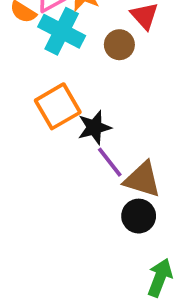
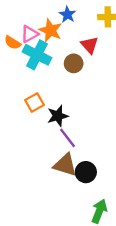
orange square: (58, 106) -> (35, 102), size x0.7
brown triangle: (142, 179) -> (65, 165), moved

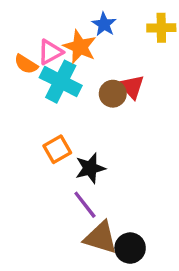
red triangle: (89, 45) -> (132, 87), moved
purple line: (67, 138) -> (85, 205), moved

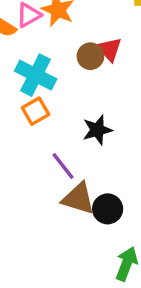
cyan cross: (61, 82) -> (36, 75), moved
black star: (90, 168) -> (97, 130), moved

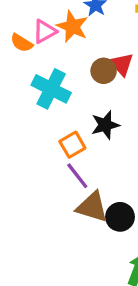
orange square: (36, 111) -> (72, 145), moved
black star: (97, 130) -> (105, 125), moved

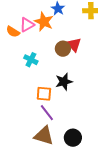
cyan cross: (51, 89) -> (31, 60), size x0.6
orange square: (72, 145) -> (44, 94), turned 35
brown triangle: (92, 207) -> (44, 136), moved

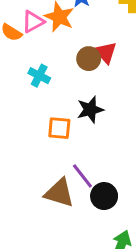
purple line: (47, 113) -> (82, 176), moved

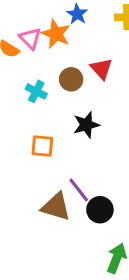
pink triangle: (33, 22) -> (30, 38), turned -45
brown circle: (89, 59) -> (71, 79), moved
orange square: (59, 128) -> (42, 146), moved

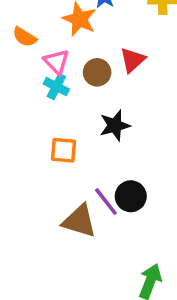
pink triangle: (30, 38) -> (56, 62), moved
red triangle: (101, 69) -> (132, 60), turned 30
black circle: (100, 210) -> (131, 196), moved

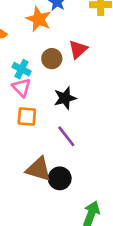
pink triangle: (56, 62) -> (22, 88), moved
black circle: (131, 196) -> (60, 178), moved
purple line: (106, 202) -> (66, 136), moved

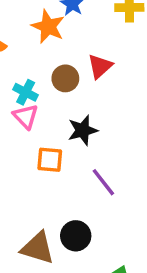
orange square: (27, 117) -> (50, 160), moved
purple line: (66, 136) -> (103, 182), moved
brown triangle: (39, 169) -> (38, 248), moved

